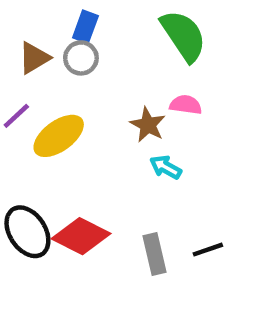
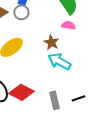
pink semicircle: (186, 105) -> (68, 25), moved
cyan arrow: (166, 167) -> (59, 61), size x1.6

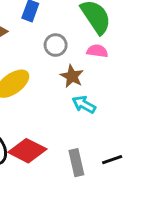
gray circle: (21, 12) -> (56, 45), moved
cyan arrow: (59, 61) -> (84, 105), size x0.7

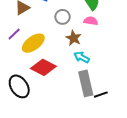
red diamond: (27, 151) -> (43, 67), moved
gray rectangle: (76, 163) -> (86, 83), moved, size x1.4

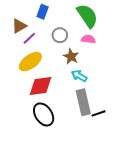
purple line: (14, 34) -> (29, 38), moved
red diamond: (43, 67) -> (41, 86), turned -35
black ellipse: (19, 86) -> (44, 114), moved

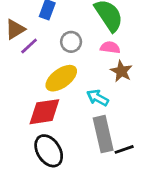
brown star: (71, 57) -> (121, 71), moved
yellow ellipse: (30, 62) -> (61, 78), moved

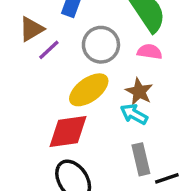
gray circle: (71, 42) -> (101, 45), size x1.4
brown star: (121, 71) -> (139, 92), moved
gray rectangle: (103, 134) -> (141, 159), size x0.7

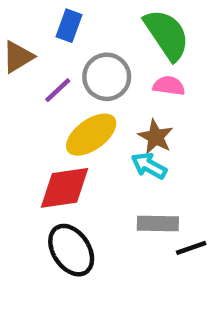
purple line: (49, 50) -> (58, 90), moved
gray rectangle: (141, 159) -> (158, 223), turned -76

